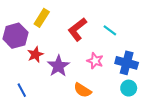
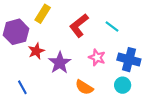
cyan circle: (129, 88) -> (123, 85), moved

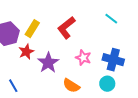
yellow rectangle: (43, 14) -> (32, 29), moved
cyan line: (112, 27) -> (111, 19), moved

